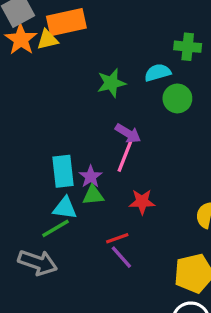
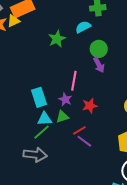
green circle: (177, 98) -> (99, 49), moved
purple arrow: (128, 133) -> (99, 65), moved, turned 42
purple star: (91, 177) -> (65, 99), moved
green triangle: (93, 195) -> (62, 117), moved

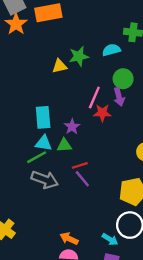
yellow triangle: (13, 21) -> (60, 66), moved
pink line: (74, 81) -> (94, 97), moved
red star: (90, 106) -> (102, 113), moved
gray arrow: (35, 155) -> (45, 180), moved

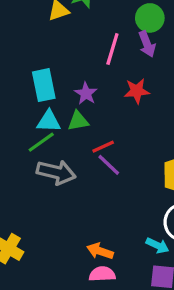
red star: (102, 113) -> (137, 91), moved

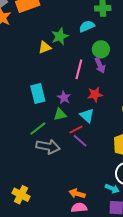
cyan triangle: (49, 121) -> (87, 115), moved, turned 42

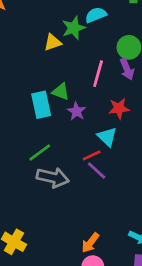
cyan semicircle: (87, 26) -> (96, 15), moved
green triangle: (60, 115) -> (61, 92), moved, turned 32
orange arrow: (77, 194) -> (90, 243), turned -70

